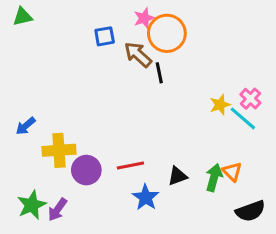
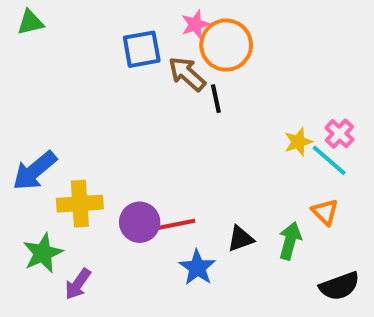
blue square: (105, 36) -> (142, 49), size x1.4
blue arrow: (26, 126) -> (35, 171), size x1.6
purple circle: (86, 170) -> (140, 222), moved
orange triangle: (232, 172) -> (325, 212), moved
green star: (32, 205) -> (43, 253), moved

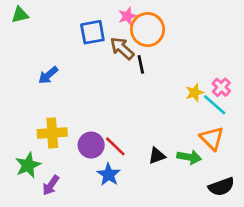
blue arrow: (35, 171) -> (48, 75), moved, size x0.7
orange triangle: (325, 212) -> (212, 138), size x1.4
red line: (177, 224) -> (115, 146), turned 55
green arrow: (290, 241) -> (189, 157), turned 85
blue star: (197, 268) -> (109, 175), moved

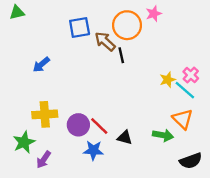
pink star: (127, 16) -> (154, 14), moved
black triangle: (157, 156) -> (125, 138), moved, turned 35
blue star: (109, 175) -> (93, 150), turned -30

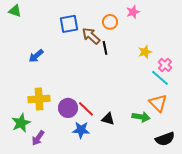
green triangle: (17, 12) -> (15, 11), turned 32
orange circle: (127, 25) -> (110, 22), size x0.6
yellow star: (168, 80) -> (145, 52), moved

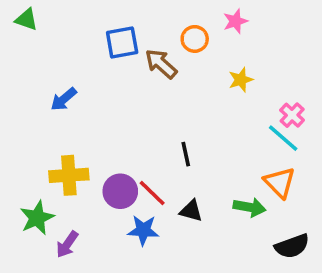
black line: (105, 48) -> (186, 154), moved
yellow star: (145, 52) -> (241, 80), moved

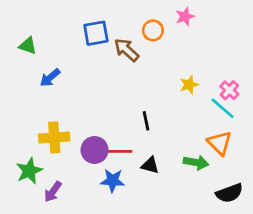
green triangle: (26, 19) -> (28, 46), moved
yellow star: (241, 80) -> (189, 85), moved
red line: (152, 193) -> (120, 151), turned -45

